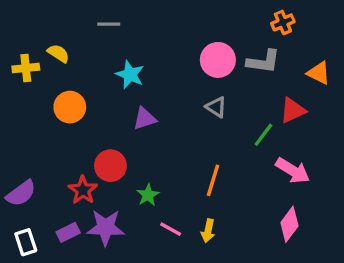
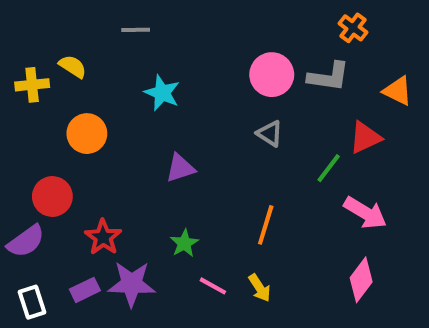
orange cross: (283, 22) -> (353, 28), turned -30
purple triangle: (145, 118) -> (180, 168), moved
red circle: (110, 166) -> (52, 197), moved
yellow arrow: (208, 231) -> (260, 288), turned -45

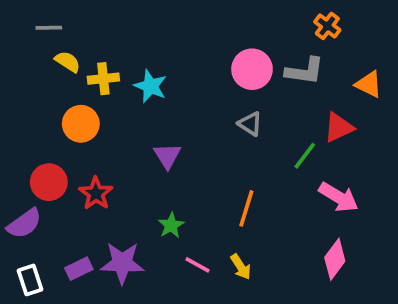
gray line: (136, 30) -> (49, 28), moved
yellow cross: (32, 85) -> (103, 79), moved
purple triangle: (180, 168) -> (167, 156), turned -44
red star: (103, 237) -> (96, 193), moved

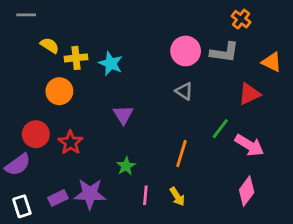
gray line: (49, 28) -> (26, 15), moved
green line: (305, 156) -> (220, 129), moved
pink line: (197, 265) -> (145, 195), turned 66

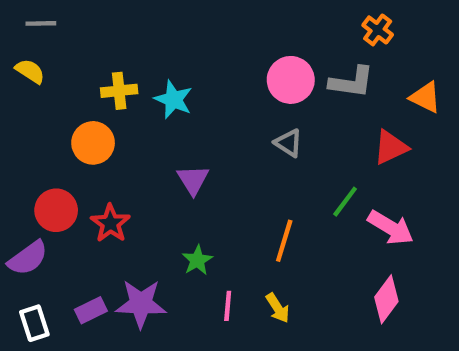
yellow semicircle: (50, 45) -> (30, 71), moved

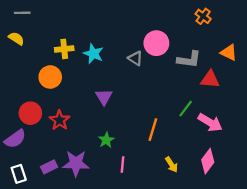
gray L-shape: (352, 82) -> (189, 59), moved
gray triangle: (289, 143) -> (135, 58), moved
red triangle: (391, 147) -> (210, 79), turned 30
yellow arrow: (278, 308) -> (172, 165), moved

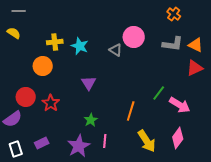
gray L-shape: (189, 59) -> (173, 44), moved
red triangle: (210, 79) -> (195, 68), moved, turned -30
purple star: (76, 163) -> (79, 146), moved, turned -30
yellow arrow: (172, 165) -> (147, 141), size x1.6

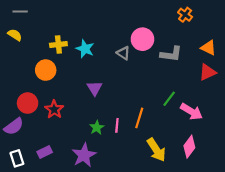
gray L-shape: (173, 44) -> (171, 54), moved
pink line: (105, 141) -> (117, 125), moved

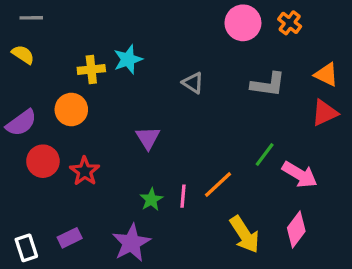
pink circle: (142, 39) -> (243, 23), moved
cyan star: (85, 49) -> (128, 59), moved, turned 30
orange line: (139, 118) -> (218, 185), turned 30
purple semicircle: (14, 126) -> (21, 123), moved

